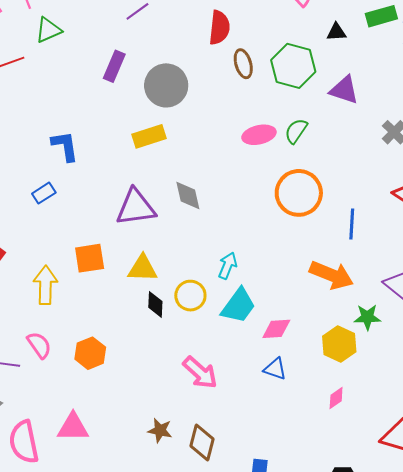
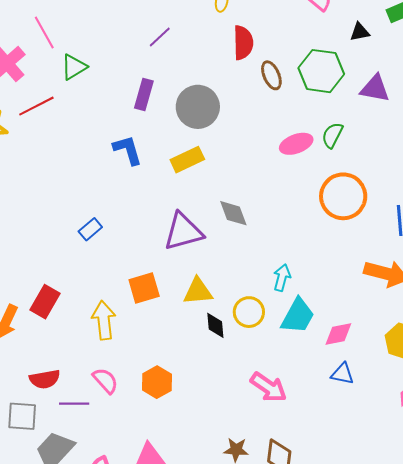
blue L-shape: (65, 146) -> (128, 150), moved

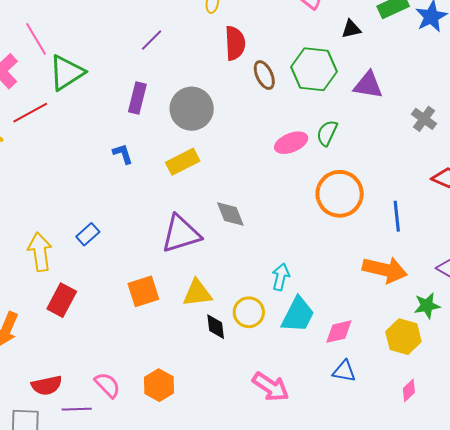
green triangle: (74, 67) -> (67, 73), size x1.4
blue L-shape: (128, 150) -> (123, 154), size x0.7
red rectangle: (45, 302) -> (62, 300), moved
yellow arrow: (104, 320) -> (40, 252), moved

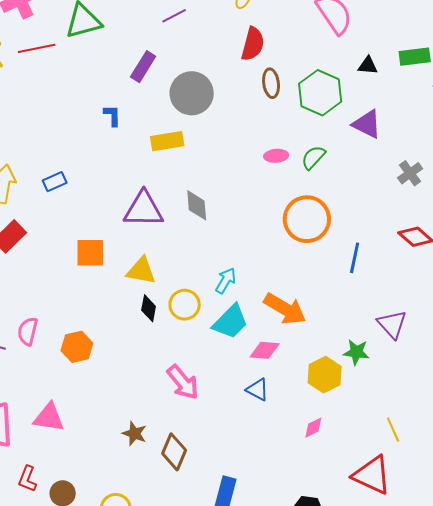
pink ellipse: (291, 143) -> (276, 156), size x0.7
orange arrow: (385, 270) -> (285, 309), moved
pink semicircle: (107, 385) -> (28, 331), turned -140

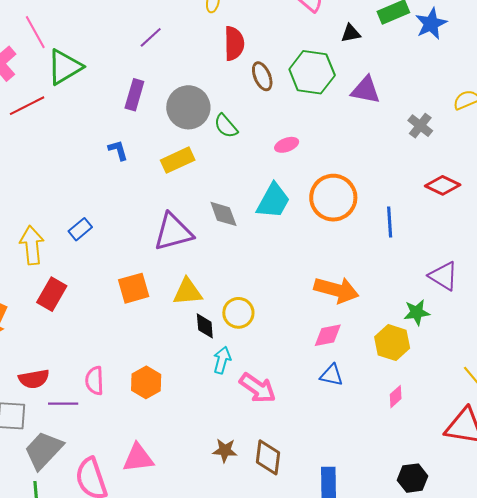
green semicircle: (313, 157) -> (226, 126), moved, turned -68
cyan arrow: (226, 281) -> (222, 360), moved
cyan trapezoid: (230, 322) -> (273, 201), moved

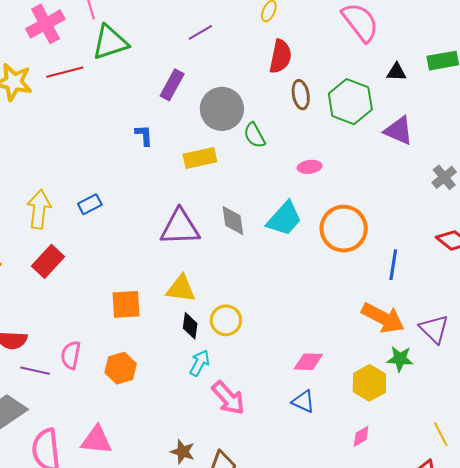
orange square: (134, 288) -> (126, 304), moved
orange arrow: (336, 290) -> (383, 318), moved

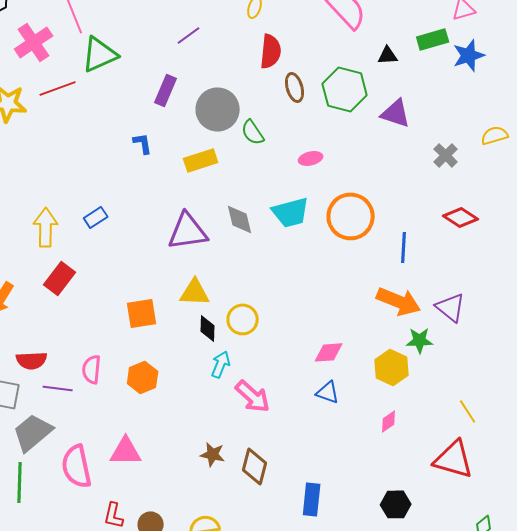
cyan trapezoid: (284, 219) -> (291, 212), turned 39

